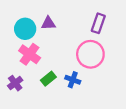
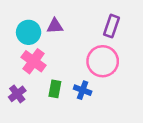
green rectangle: (48, 79) -> (55, 89), turned -40

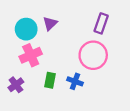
purple triangle: (55, 26) -> (50, 23), turned -42
pink cross: (34, 61) -> (31, 55), turned 30

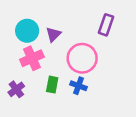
purple triangle: (50, 23) -> (53, 34), moved
pink circle: (93, 55) -> (82, 58), moved

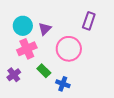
green rectangle: (52, 85) -> (44, 71), turned -56
blue cross: (79, 86) -> (63, 84), moved

